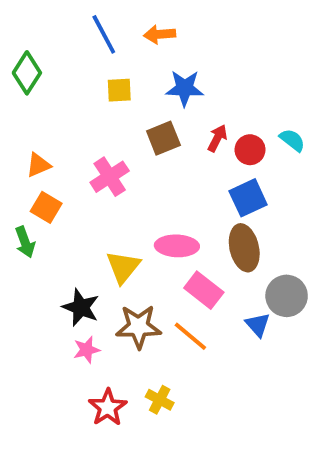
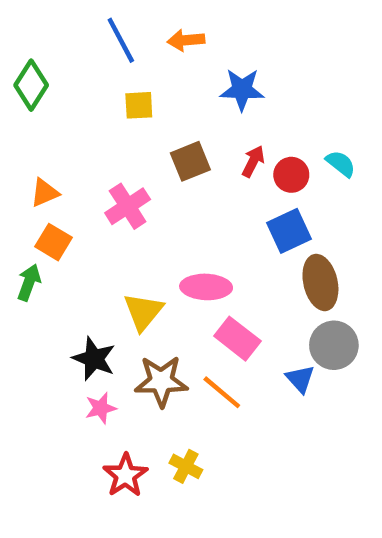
blue star: (185, 88) -> (242, 90), moved
green arrow: (25, 242) -> (29, 282), turned -140
brown ellipse: (244, 248) -> (320, 282), moved

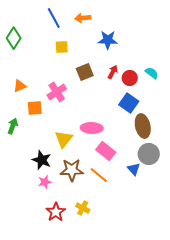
blue square: (289, 231) -> (129, 103), turned -30
orange square: (54, 242) -> (35, 108), moved, turned -35

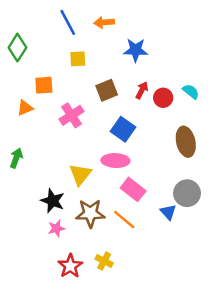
blue square: (129, 103) -> (123, 129), moved
orange square: (35, 108) -> (44, 85), moved
brown ellipse: (143, 126) -> (186, 142), moved

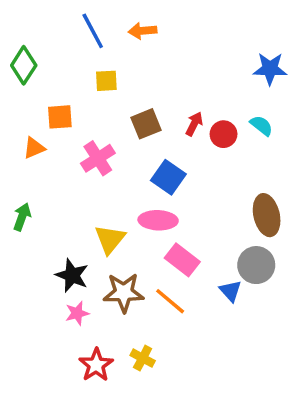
blue star: (136, 50) -> (270, 69), moved
brown ellipse: (186, 142) -> (267, 215), moved

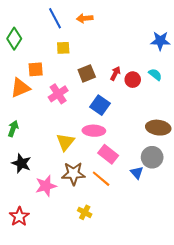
orange triangle: (34, 148) -> (20, 88), size x1.5
brown ellipse: (267, 215) -> (158, 128), turned -70
black star: (72, 275) -> (21, 163), moved
pink star: (77, 313) -> (46, 186), size x1.5
red star: (96, 365) -> (19, 216), moved

